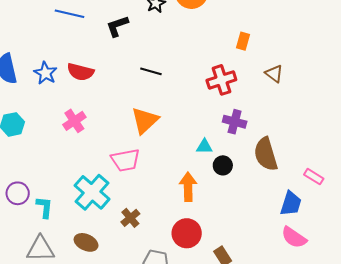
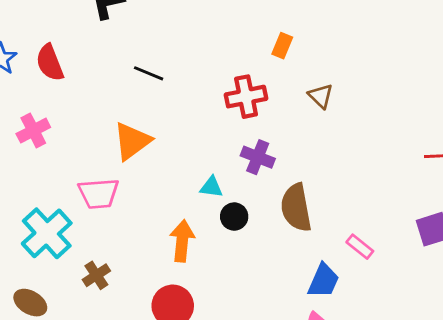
red semicircle: (81, 72) -> (50, 63), turned 48

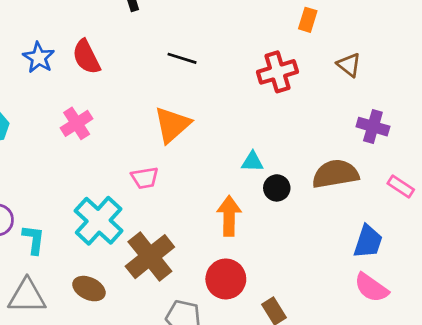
purple cross: (258, 157) -> (373, 127), moved
pink trapezoid: (99, 194) -> (145, 178), size x0.7
brown semicircle: (296, 208) -> (335, 174), turned 96
pink rectangle: (360, 247) -> (401, 186), moved
brown cross: (96, 275) -> (150, 257), size x1.8

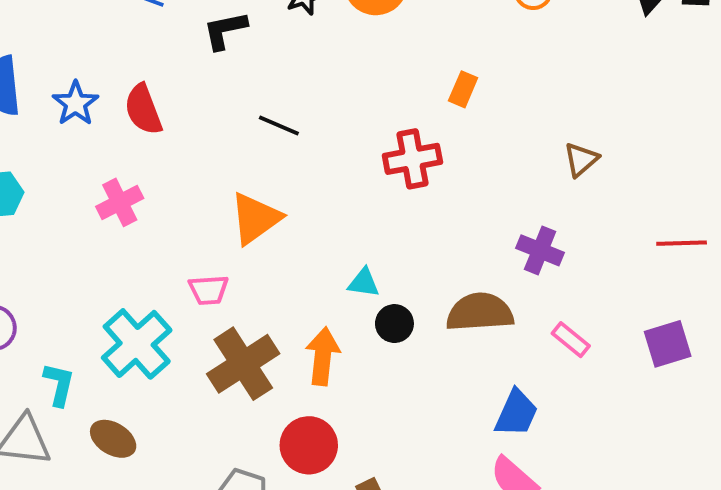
brown triangle: (349, 65) -> (581, 159), moved, turned 35
cyan L-shape: (34, 240) -> (59, 384), moved
brown cross: (150, 257) -> (243, 364), moved

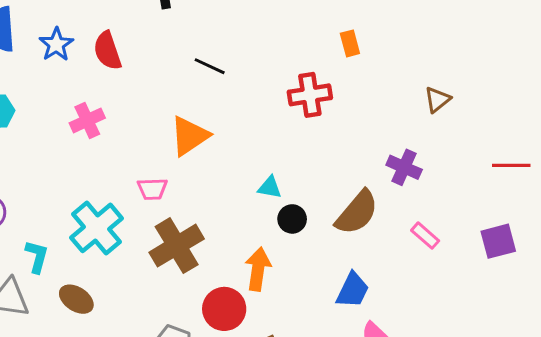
orange rectangle: (463, 89) -> (350, 43), turned -40
brown semicircle: (480, 312) -> (357, 213), turned 132
orange arrow: (323, 356) -> (258, 269), moved
blue trapezoid: (516, 413) -> (353, 290), moved

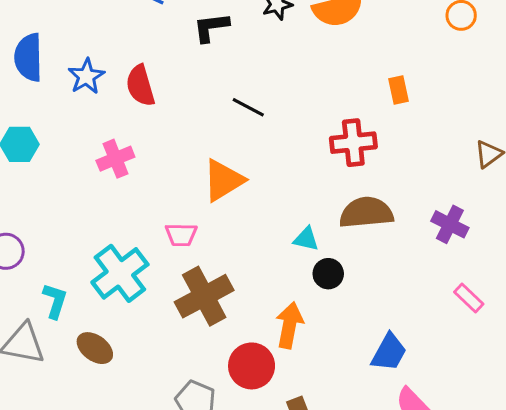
brown semicircle: (357, 213) -> (366, 213), moved, turned -138

